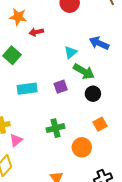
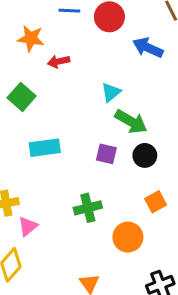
blue arrow: (99, 43) -> (148, 48), moved
purple square: (61, 87) -> (106, 154), moved, turned 32

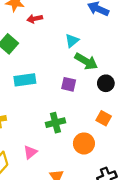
black circle: (145, 155) -> (106, 83), moved
orange square: (156, 202) -> (104, 118), turned -32
pink triangle: (28, 226) -> (30, 152), moved

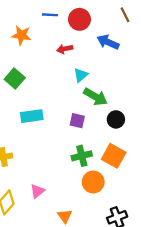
red arrow: (35, 19) -> (65, 49), moved
orange square: (104, 118) -> (114, 156), size x1.5
green cross: (55, 123) -> (82, 156), moved

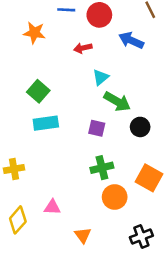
green square: (15, 78) -> (38, 91), moved
orange square: (114, 156) -> (149, 178), moved
pink triangle: (37, 191) -> (52, 207), turned 42

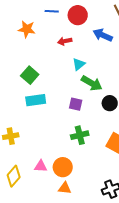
orange circle: (115, 197) -> (63, 167), moved
orange triangle: (83, 235) -> (65, 188), turned -48

